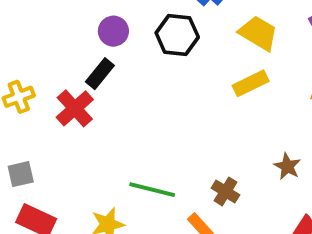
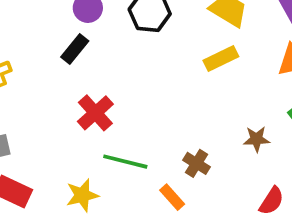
red cross: (75, 108) -> (95, 113), moved
brown star: (287, 166) -> (257, 139), turned -30

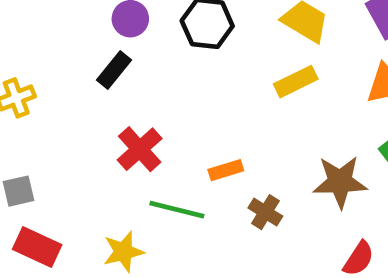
brown star: (257, 139) -> (340, 182), size x1.6
orange rectangle: (172, 197) -> (226, 170), moved, turned -65

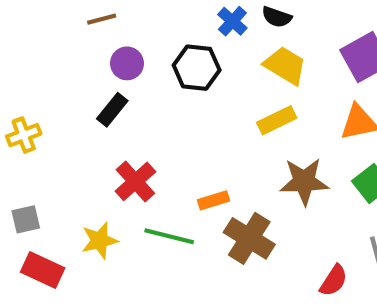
brown star: (340, 182) -> (304, 181), moved
brown cross: (265, 212) -> (249, 238), size x1.6
yellow star: (123, 252) -> (100, 240), moved

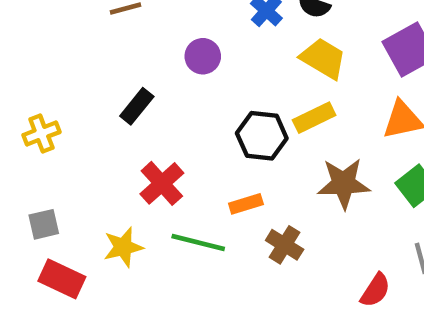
purple circle: (127, 63) -> (203, 56), moved
black hexagon: (197, 68) -> (262, 136), moved
brown cross: (249, 238) -> (285, 245), size x0.7

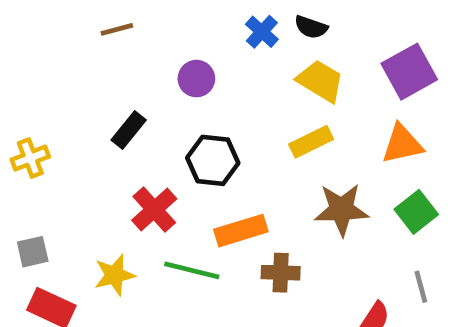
black hexagon: (262, 136) -> (213, 160), moved
orange rectangle: (246, 204) -> (241, 231), size x1.5
brown cross: (285, 245) -> (281, 273), turned -30

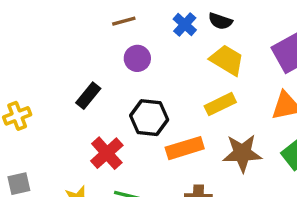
brown line: (117, 29) -> (124, 21), moved
orange rectangle: (241, 231) -> (185, 148), moved

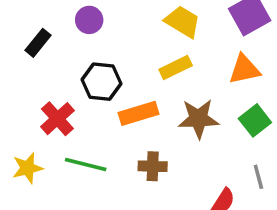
black rectangle: (88, 96) -> (38, 43), moved

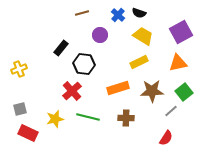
purple circle: (89, 20) -> (100, 35), moved
black hexagon: (102, 82) -> (84, 64), moved
gray line: (258, 177) -> (171, 111), moved, turned 64

